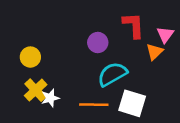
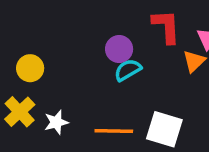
cyan semicircle: (112, 74) -> (128, 70), moved, size x0.7
yellow cross: (36, 90) -> (20, 112), moved

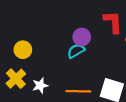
cyan semicircle: (128, 70) -> (76, 51), moved

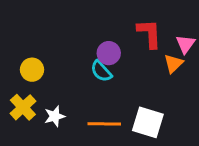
cyan semicircle: (76, 51) -> (101, 71), turned -102

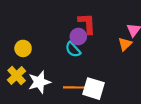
red L-shape: (149, 34) -> (87, 23), moved
white star: (55, 116) -> (39, 82), size x1.5
white square: (148, 122) -> (93, 89), moved

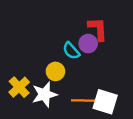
yellow circle: (23, 48) -> (55, 71), moved
cyan semicircle: (73, 50) -> (71, 51), moved

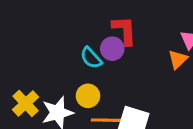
yellow circle: (55, 71) -> (88, 96), moved

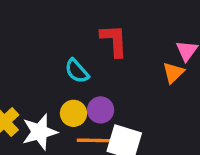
purple circle: (112, 49) -> (101, 110), moved

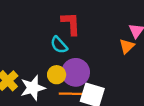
red L-shape: (114, 41) -> (71, 24), moved
purple circle: (101, 110) -> (76, 72), size x1.5

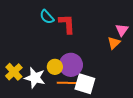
cyan semicircle: (59, 45) -> (47, 17), moved
white star: (33, 88) -> (35, 78), turned 30

